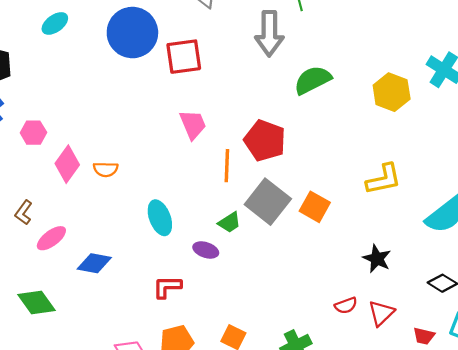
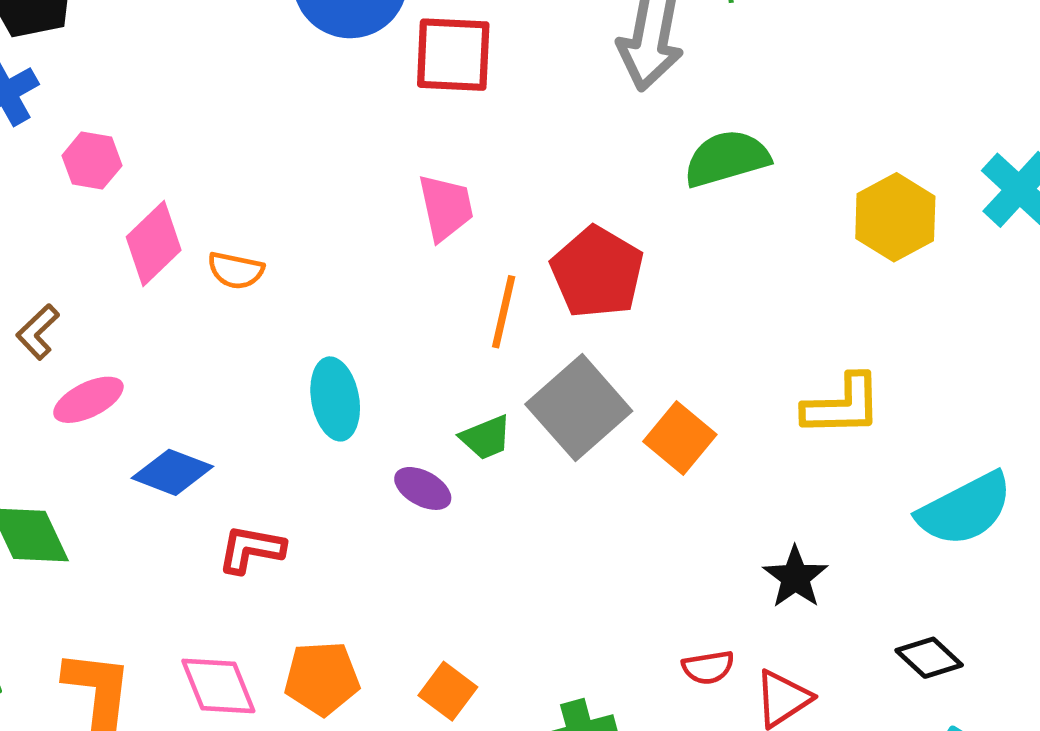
red L-shape: (167, 287) -> (251, 549), moved

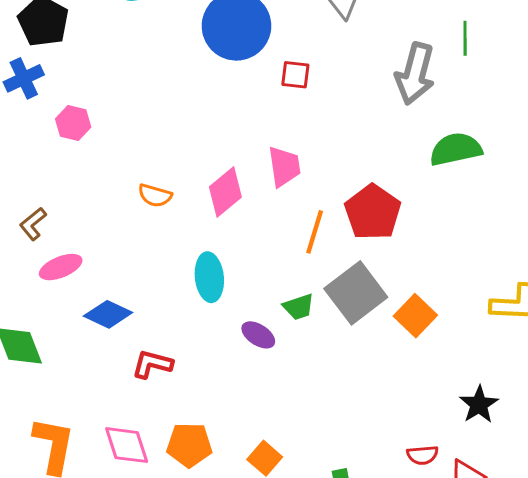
red square: (453, 55) -> (295, 75), size x0.6
pink diamond: (154, 244) -> (225, 192), moved

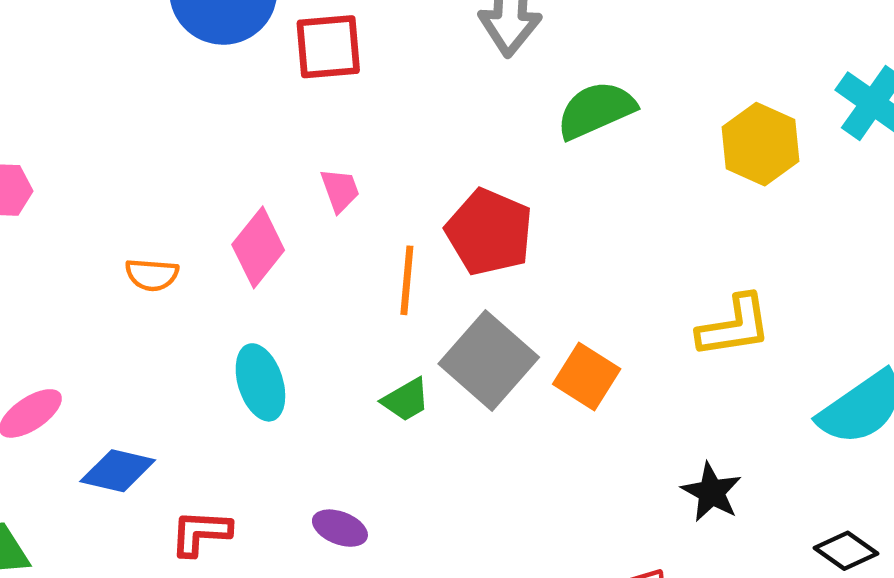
red square: (295, 75) -> (328, 47), size x1.5
pink trapezoid: (284, 167) -> (340, 190), size x0.7
purple ellipse: (258, 335) -> (340, 528), moved

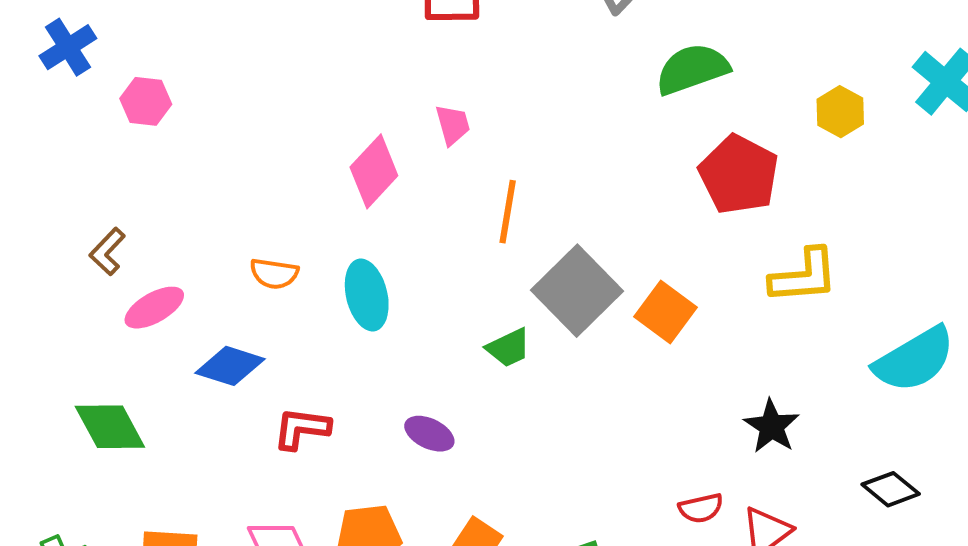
yellow hexagon: (760, 144) -> (840, 112), size x0.7
red pentagon: (489, 232) -> (739, 175), moved
orange semicircle: (152, 275) -> (274, 274), moved
green trapezoid: (406, 400) -> (508, 348), moved

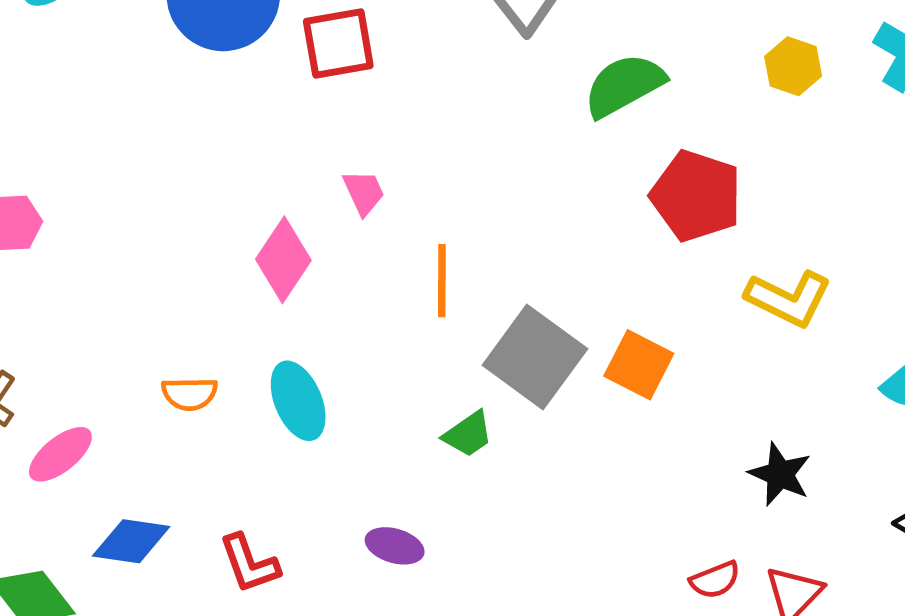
yellow hexagon: (840, 112) -> (793, 66), moved
yellow L-shape: (804, 276) -> (789, 299), turned 40
blue diamond: (230, 366) -> (131, 541), moved
red L-shape: (302, 428) -> (249, 564), turned -108

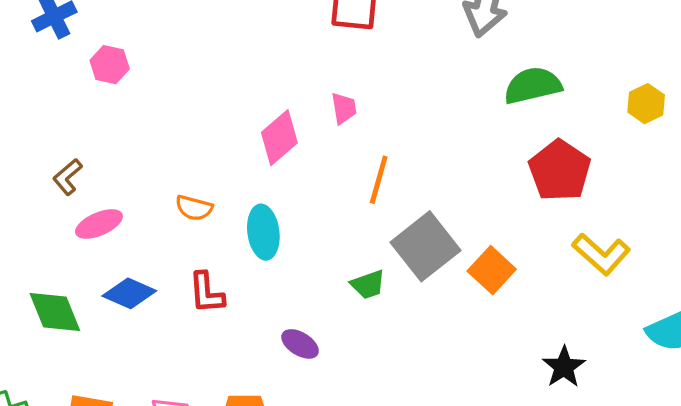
red L-shape: (249, 564) -> (206, 293), moved

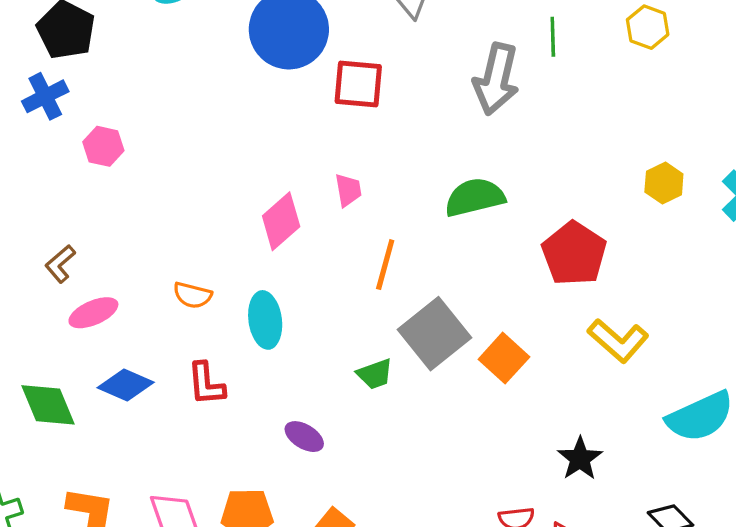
green semicircle: (533, 85) -> (475, 197), moved

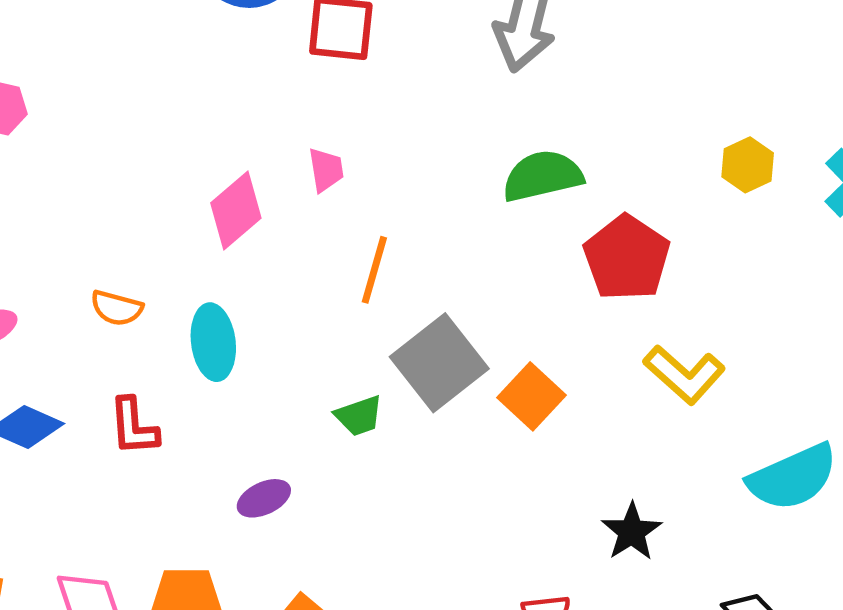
green semicircle: (475, 197) -> (543, 176), moved
purple ellipse: (304, 437) -> (264, 498), turned -57

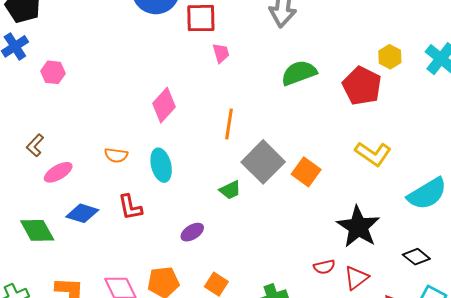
pink trapezoid: (326, 170) -> (221, 53), moved
red pentagon: (627, 258) -> (362, 86), moved
black star: (632, 532) -> (358, 227), size x1.6

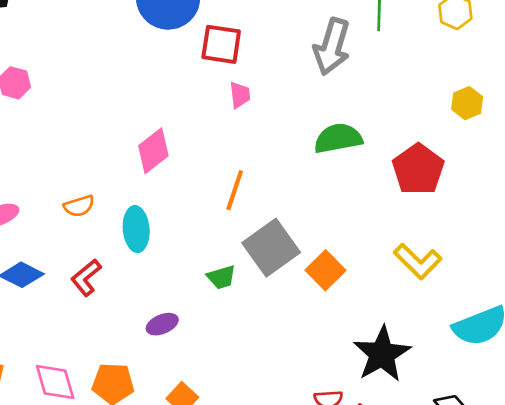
yellow hexagon: (390, 57) -> (467, 103), moved
orange semicircle: (116, 155) -> (79, 206), turned -35
red L-shape: (130, 207) -> (86, 278), turned 52

